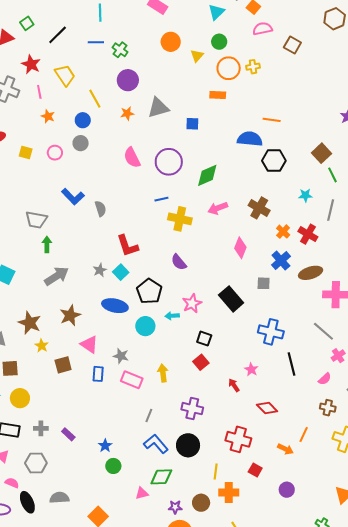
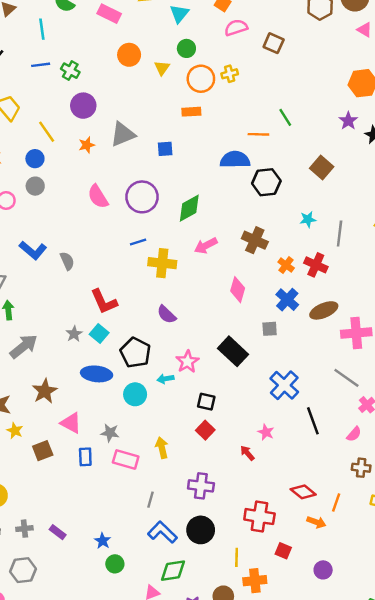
green line: (333, 175) -> (285, 117), moved
blue cross: (271, 332) -> (284, 385), turned 35
red diamond: (267, 408) -> (303, 492), moved

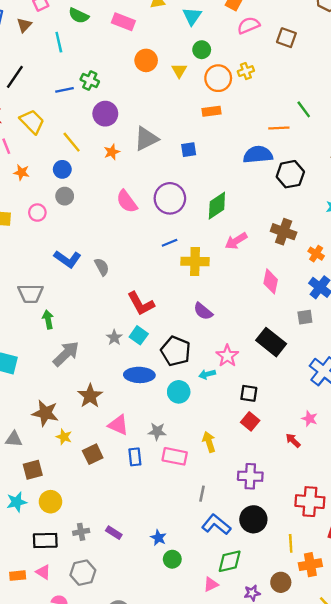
blue line: (41, 65) -> (64, 90), moved

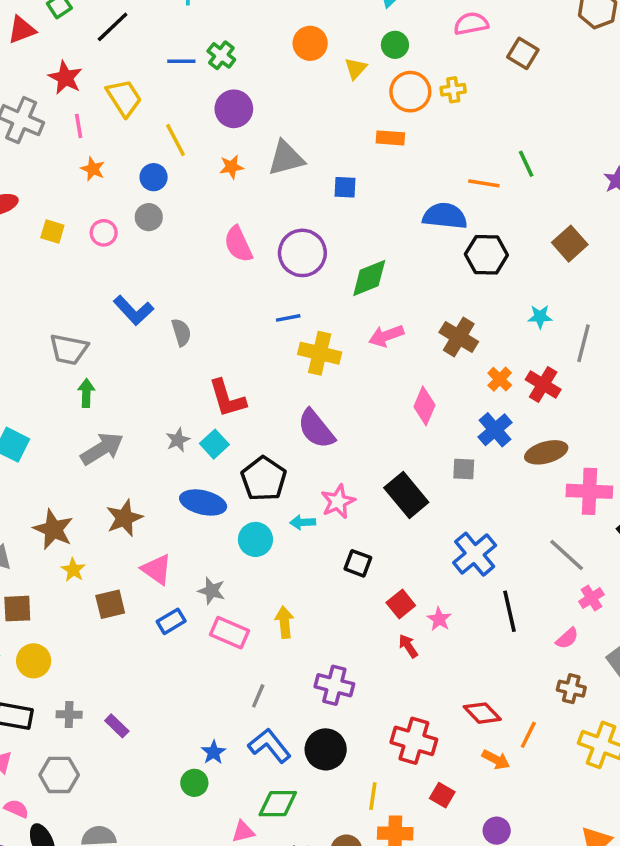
purple semicircle: (203, 311) -> (316, 429), size x1.4
red square: (250, 421) -> (401, 604), moved
blue rectangle: (135, 457) -> (171, 621), turned 54
blue star: (158, 538) -> (214, 752), moved

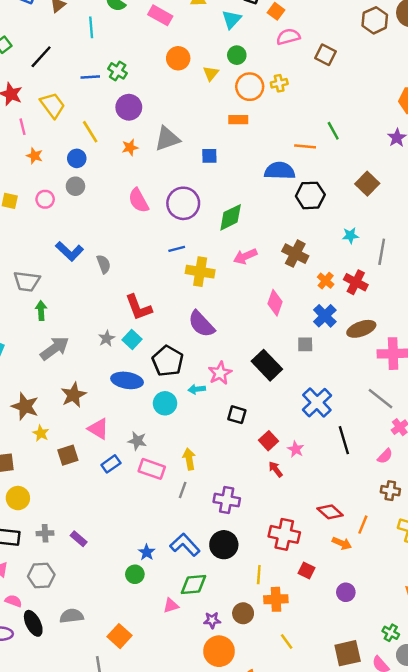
gray line: (258, 696) -> (183, 490), moved

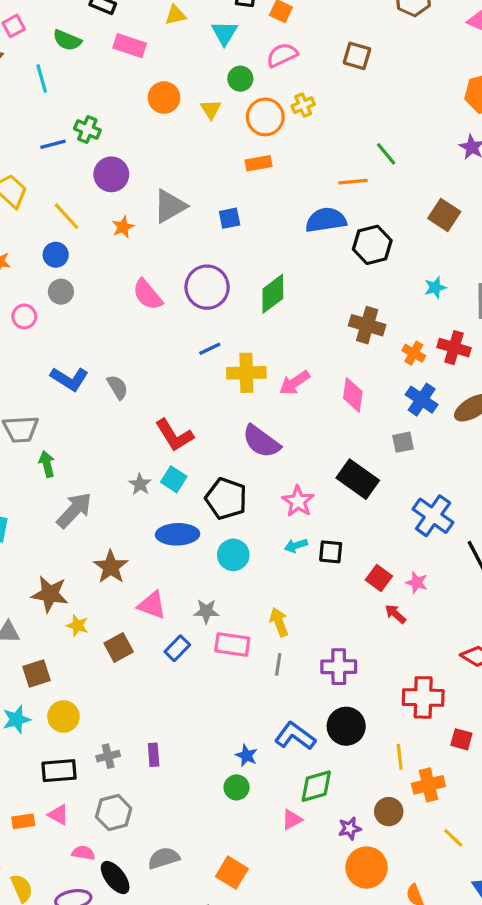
pink semicircle: (288, 37) -> (282, 55), moved
pink arrow: (245, 256) -> (295, 383), moved
cyan arrow: (197, 389) -> (296, 545), moved
purple rectangle: (79, 539) -> (154, 755), turned 56

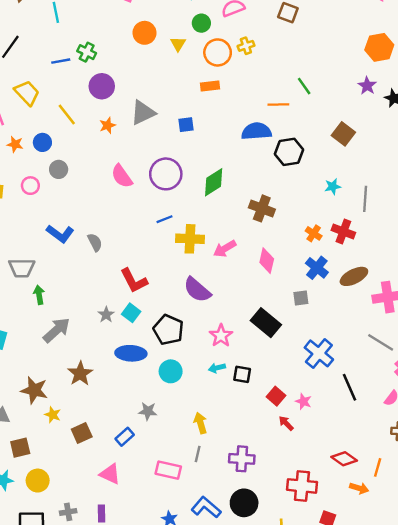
blue circle: (56, 255) -> (42, 142), moved
brown cross: (367, 325) -> (262, 208), moved
pink triangle: (152, 605) -> (110, 474), moved
pink rectangle: (232, 645) -> (168, 470), moved

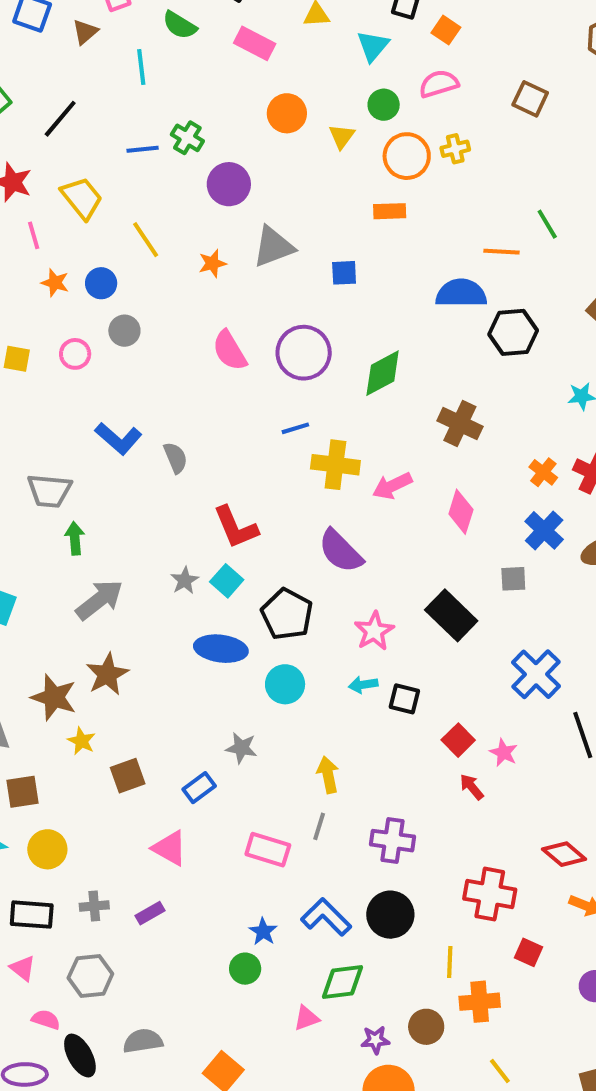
purple circle: (102, 86) -> (229, 184), moved
brown star: (80, 374) -> (107, 674), moved
purple rectangle: (101, 513) -> (150, 913), turned 56

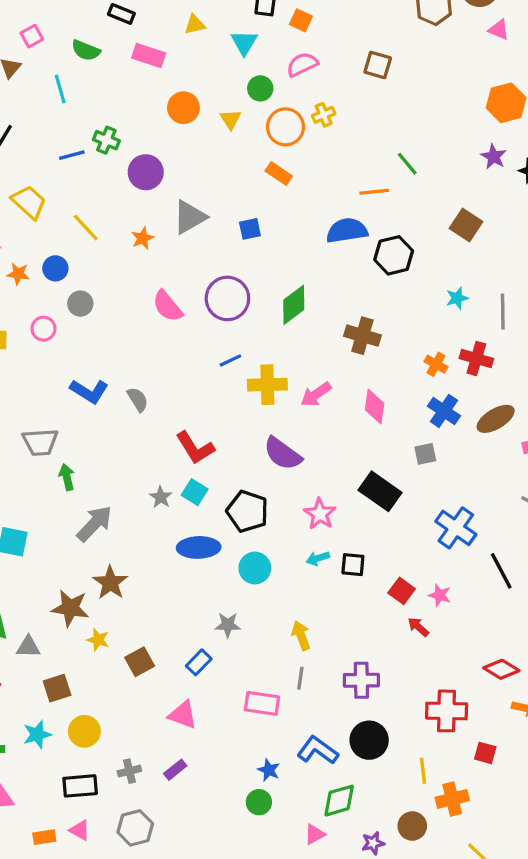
orange rectangle: (390, 211) -> (279, 173), turned 45

